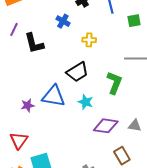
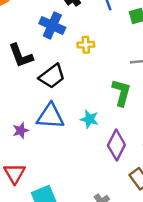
blue cross: (63, 21) -> (52, 25), size x1.5
black trapezoid: (77, 72) -> (52, 76), moved
purple diamond: (106, 126) -> (116, 145), turned -65

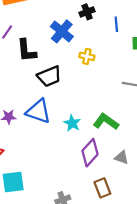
green L-shape: (121, 93) -> (106, 122), moved, turned -85

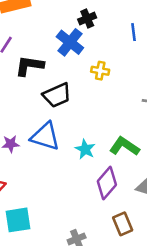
black cross: (87, 12) -> (87, 18), moved
black L-shape: (27, 51) -> (29, 66), turned 105

